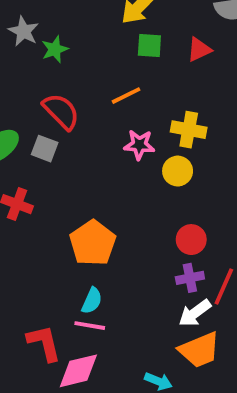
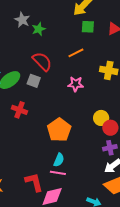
pink star: (139, 145) -> (76, 84), moved
yellow circle: (178, 171) -> (101, 118), moved

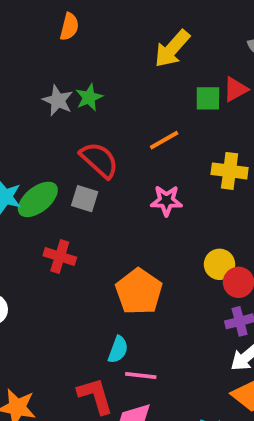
gray star: (22, 20) -> (58, 100), moved
green square: (88, 27) -> (208, 98), moved
cyan semicircle: (59, 160) -> (118, 350), moved

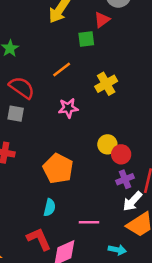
red triangle: (235, 89) -> (102, 20), moved
yellow cross: (230, 171) -> (106, 84), turned -30
pink line: (141, 375) -> (89, 222), moved

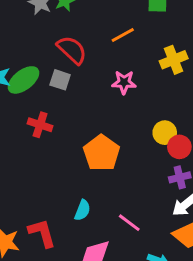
cyan semicircle: (50, 207) -> (82, 210), moved
pink line: (89, 222) -> (129, 223), turned 30
red L-shape: (39, 239) -> (42, 233), moved

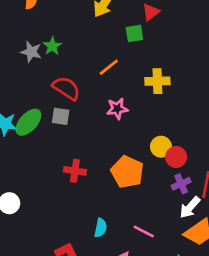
yellow cross: (174, 60) -> (157, 81), turned 30
red cross: (40, 125) -> (75, 171), moved
orange pentagon: (101, 153) -> (127, 172), moved

